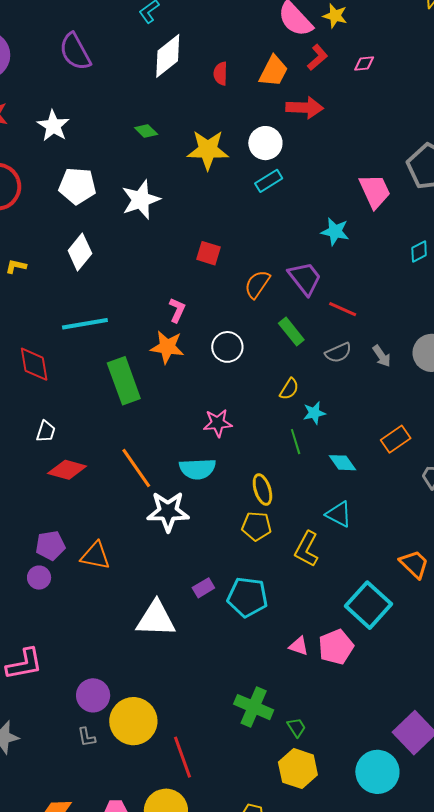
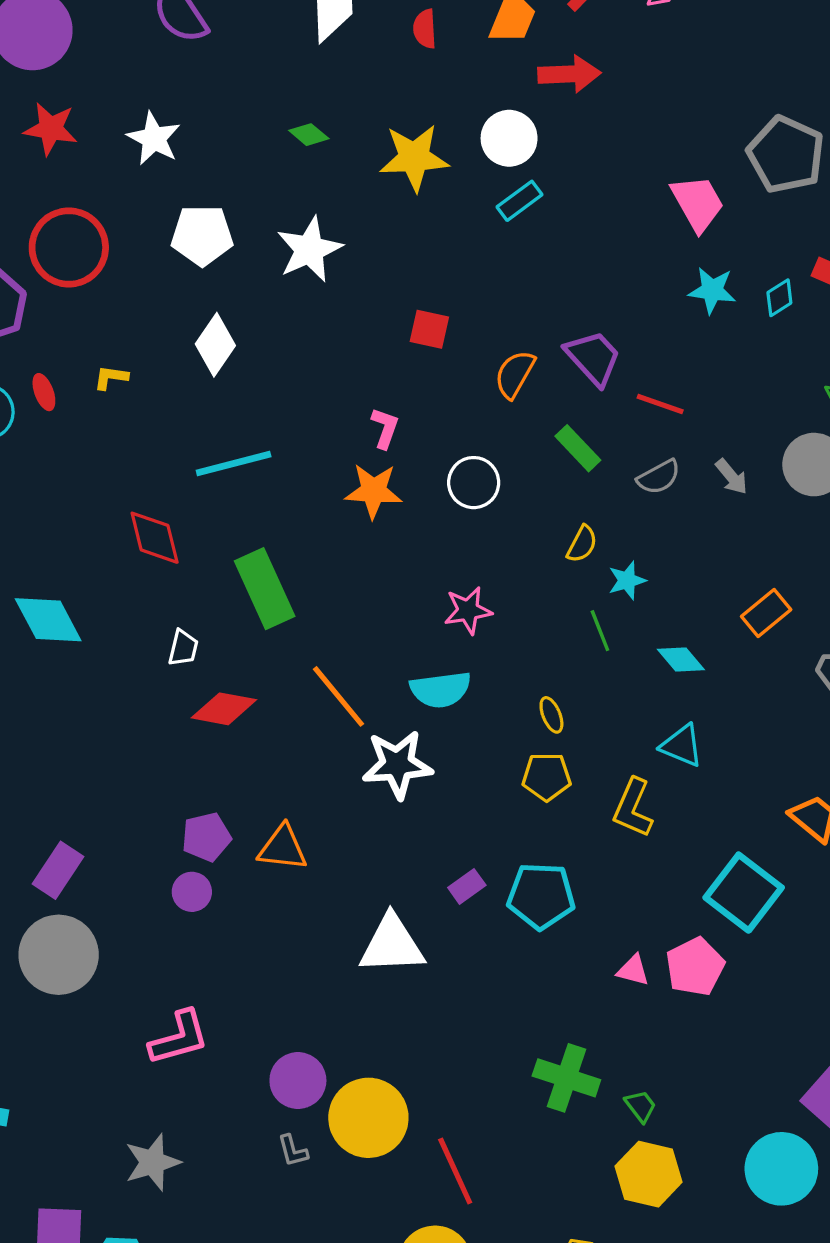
cyan star: (335, 232) -> (712, 290), moved
green rectangle: (124, 381) -> (265, 589), moved
yellow ellipse: (262, 490) -> (551, 715), size x0.7

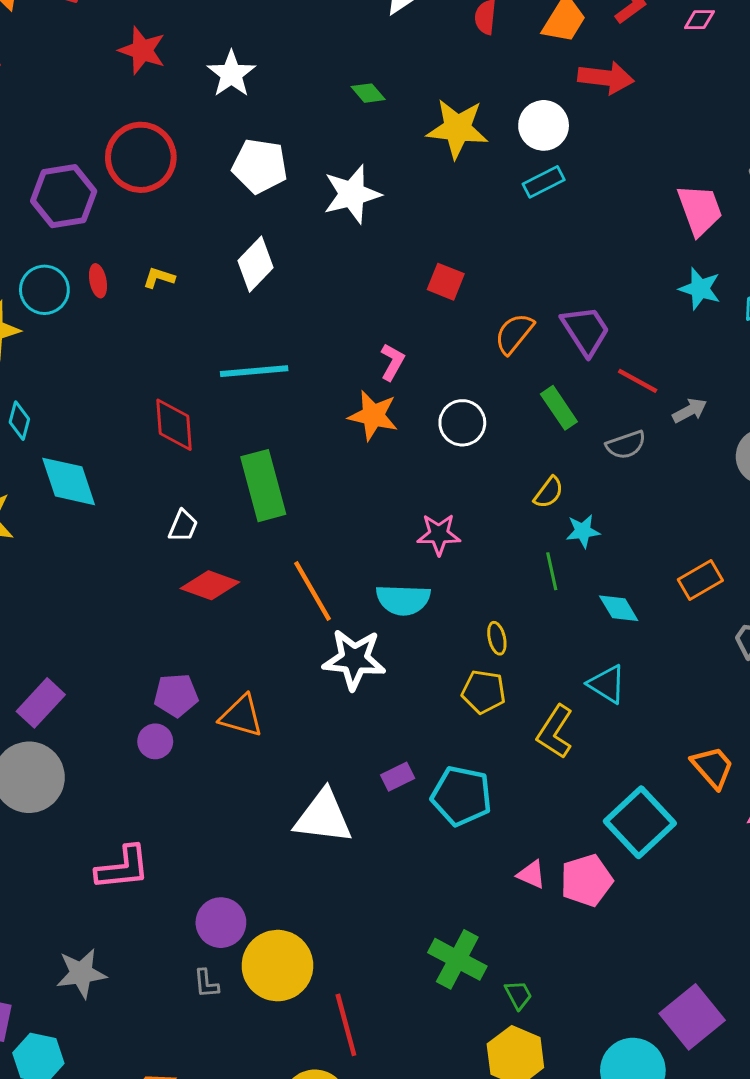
gray arrow: (732, 477) -> (690, 411), moved, turned -88

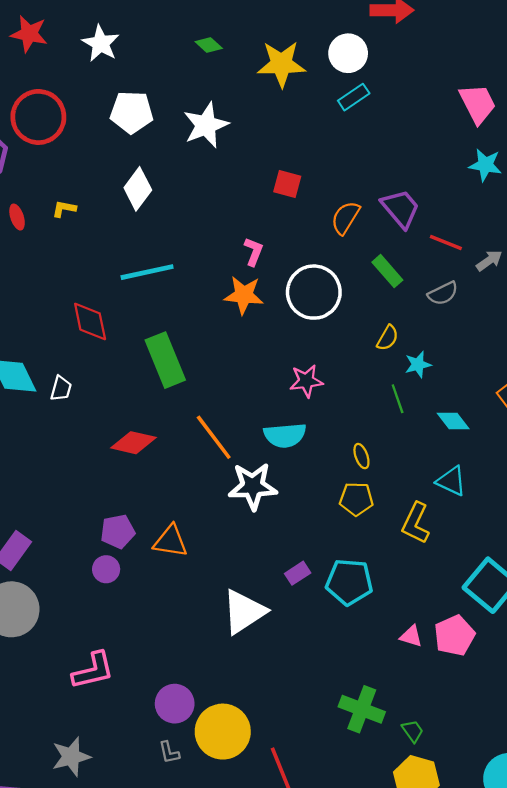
white circle: (462, 423) -> (314, 292), size x1.5
white trapezoid: (183, 526) -> (61, 389), moved
white triangle: (323, 817) -> (244, 612), turned -33

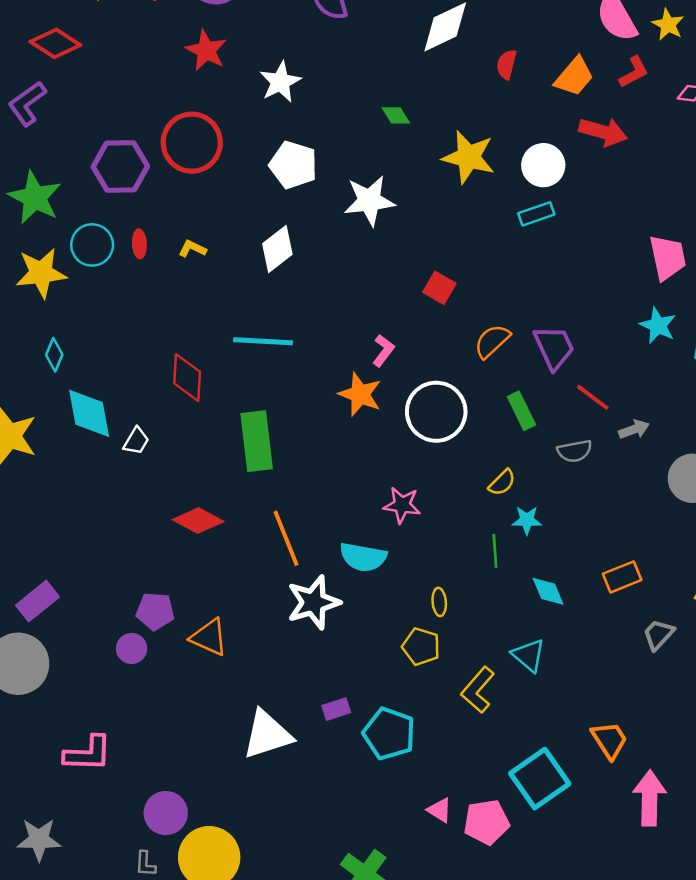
white star: (253, 486) -> (314, 602), turned -30

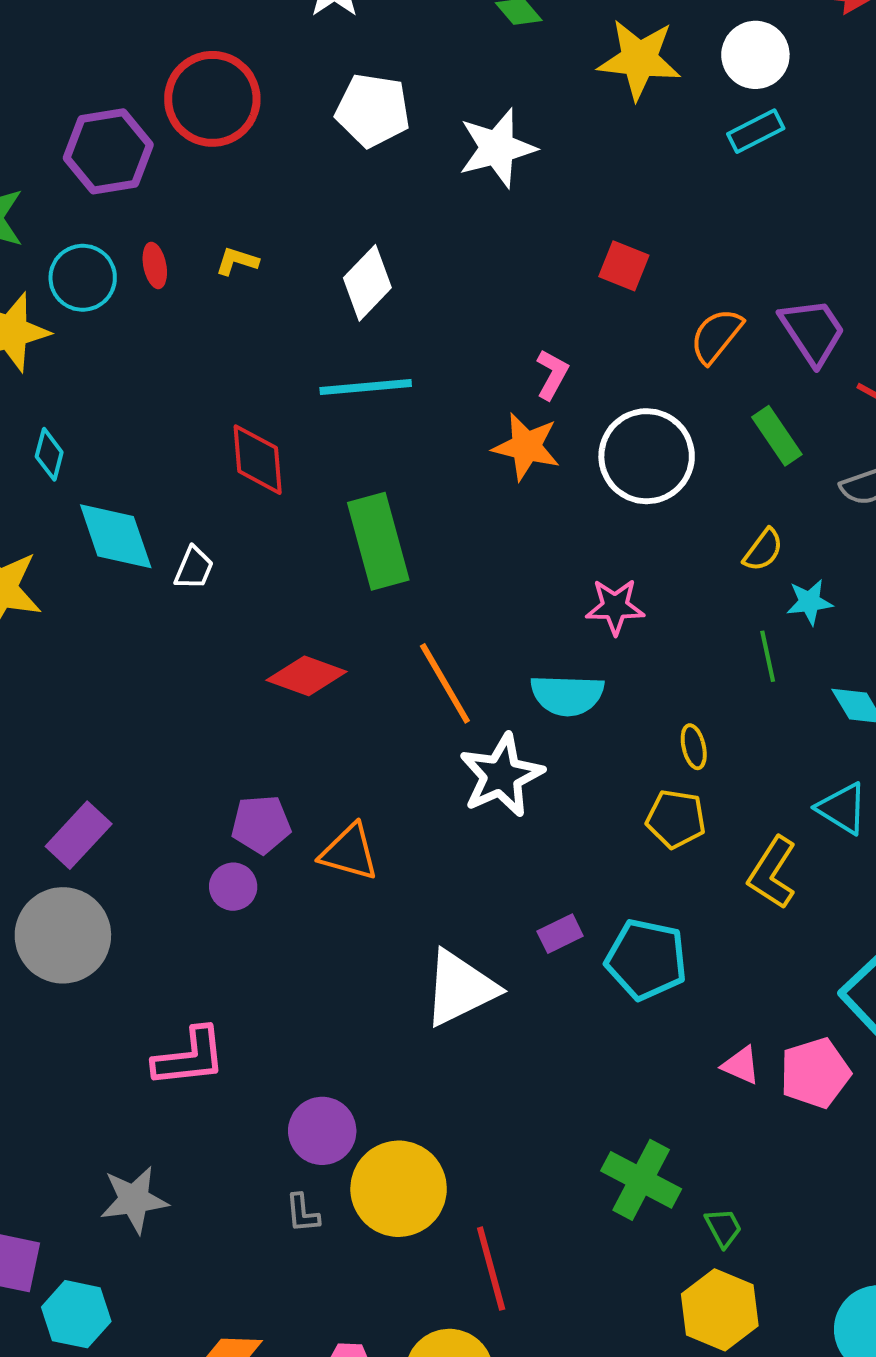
white diamond: (277, 249) -> (367, 283), moved

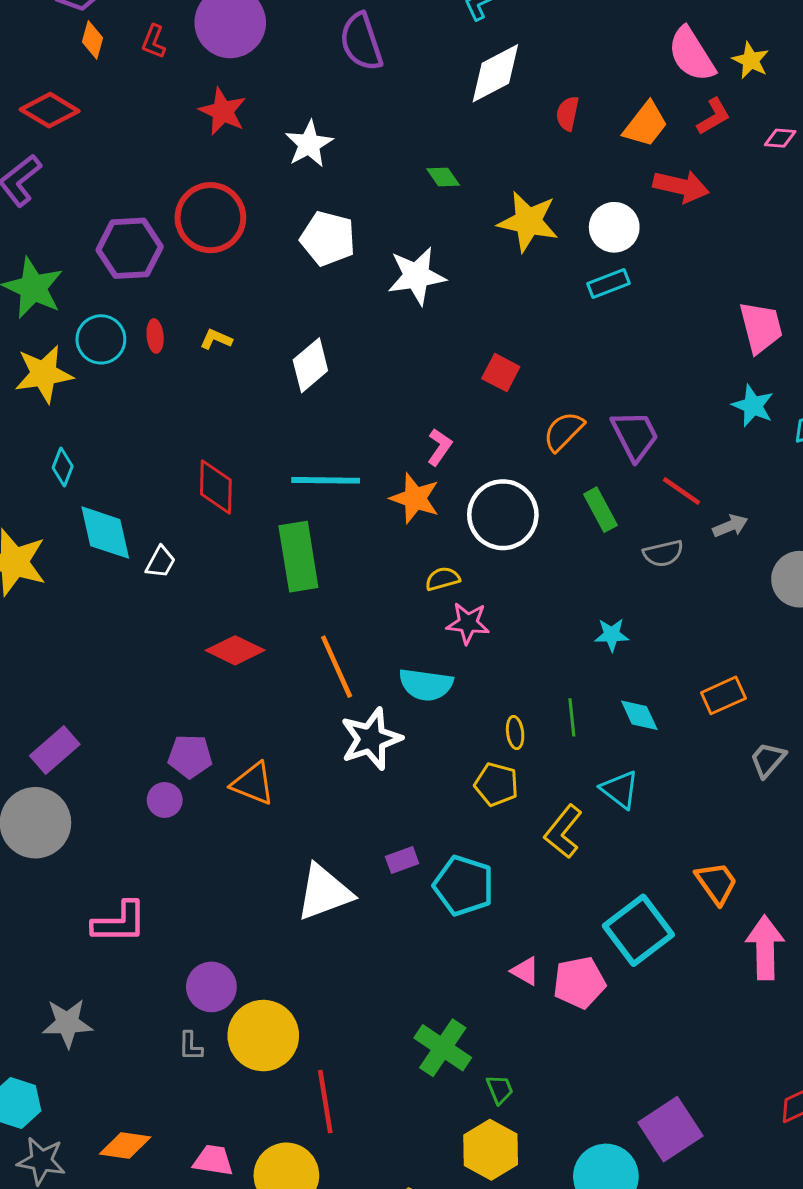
cyan line: (366, 387) -> (326, 480), moved
yellow semicircle: (763, 550) -> (443, 579), moved, turned -148
green line: (768, 656) -> (572, 717), moved

